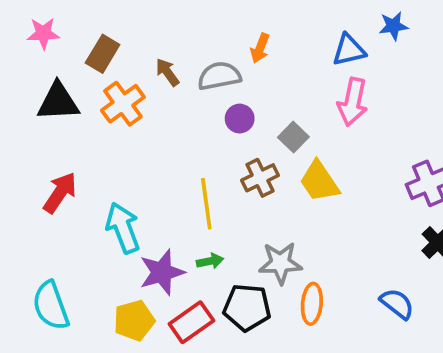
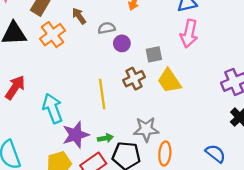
gray semicircle: (219, 76) -> (106, 28), moved, size x0.7
gray square: (293, 137) -> (154, 54), turned 35
green arrow: (210, 261) -> (105, 138), moved

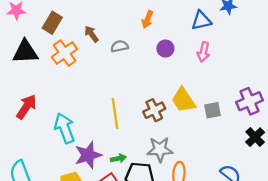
pink arrow: (189, 34) -> (204, 52), size x0.7
purple circle: (122, 43) -> (165, 49), moved
gray square: (154, 54) -> (213, 110), moved
brown cross: (134, 79) -> (154, 110), moved

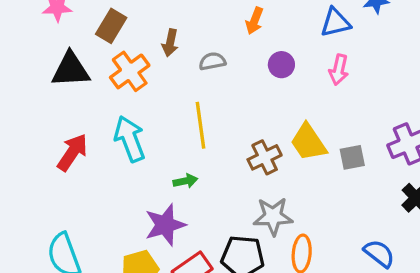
brown arrow: (91, 34) -> (170, 43), turned -132
yellow line: (115, 114) -> (201, 125), moved
cyan arrow: (65, 128) -> (130, 139), moved
green arrow: (118, 158) -> (185, 181), moved

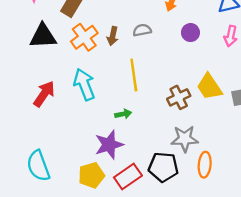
brown arrow: (170, 43) -> (113, 36), moved

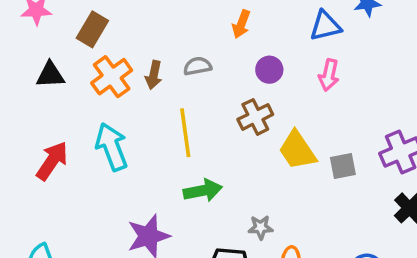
black triangle: (43, 36) -> (50, 75), size x0.7
brown cross: (179, 97) -> (255, 117), moved
green arrow: (123, 114) -> (203, 191), moved, size x1.5
gray star: (185, 139) -> (261, 227), size x0.6

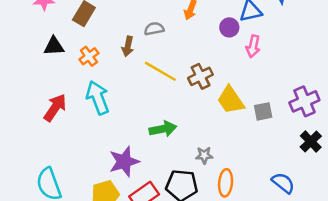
gray semicircle: (197, 66) -> (154, 29), moved
purple circle: (269, 70) -> (229, 27), moved
orange cross: (112, 77) -> (89, 56), moved, size x0.7
yellow line: (185, 133) -> (160, 71), moved, turned -52

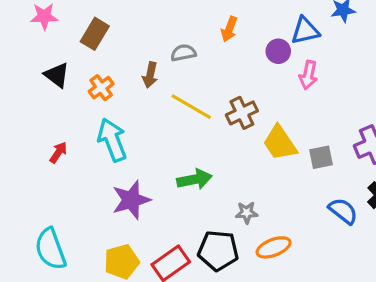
black triangle: (54, 46) -> (57, 75), turned 40
red arrow: (55, 108) -> (58, 152), size x0.6
purple star: (124, 162) -> (131, 200), moved
orange ellipse: (226, 183) -> (274, 247), turned 64
blue semicircle: (283, 183) -> (343, 211), moved

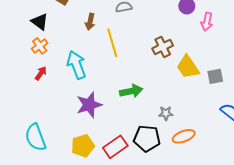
brown arrow: (150, 75) -> (90, 22), moved
orange cross: (101, 88) -> (40, 46), moved
yellow line: (191, 107) -> (112, 43), moved, turned 44

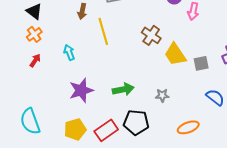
brown cross: (163, 47) -> (151, 35), turned -30
cyan arrow: (76, 65) -> (69, 52), size x0.6
green arrow: (131, 91) -> (123, 89), moved
gray star: (166, 113) -> (162, 95), moved
orange ellipse: (184, 136) -> (188, 127), moved

